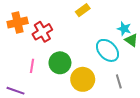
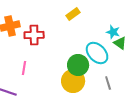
red cross: (42, 32) -> (34, 35), turned 30
green circle: (60, 63) -> (78, 65), moved

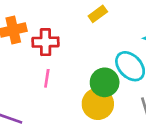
pink line: (24, 68) -> (47, 78), moved

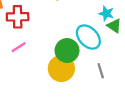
pink line: (47, 78) -> (19, 47), turned 48

